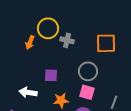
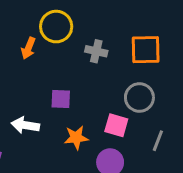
gray cross: (67, 40) -> (96, 51), moved
gray circle: (88, 71) -> (139, 97), moved

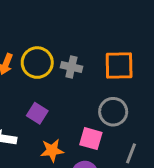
yellow circle: (56, 27) -> (37, 63), moved
purple square: (61, 99) -> (37, 113), turned 30

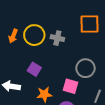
orange square: (119, 66) -> (90, 24), moved

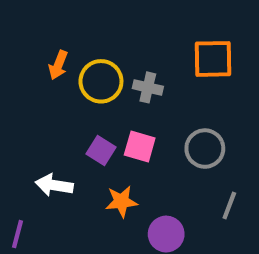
orange arrow: (13, 36) -> (58, 65), moved
pink square: (70, 86) -> (140, 146), moved

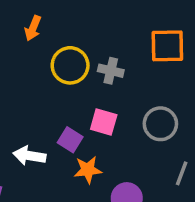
orange arrow: (58, 65) -> (33, 28), moved
purple square: (101, 151) -> (70, 140), moved

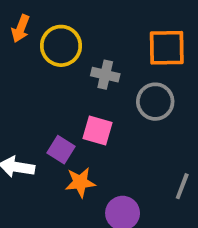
yellow circle: (70, 65) -> (61, 46), moved
gray circle: (160, 124) -> (155, 102), moved

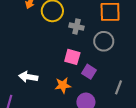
purple square: (61, 150) -> (89, 72), moved

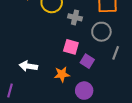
gray line: (118, 87) -> (116, 53), moved

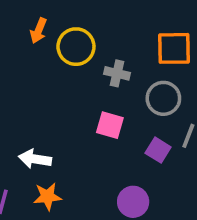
purple square: (87, 61) -> (158, 150), moved
orange star: (62, 74) -> (47, 196), moved

